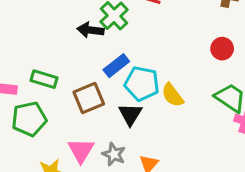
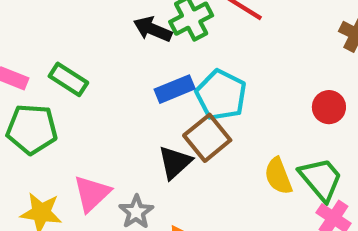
cyan pentagon: (142, 84) -> (221, 95), moved
yellow semicircle: (172, 95) -> (278, 176), moved
brown square: (89, 98) -> (207, 138), moved, turned -32

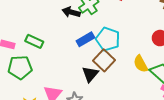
yellow semicircle: (278, 176) -> (141, 64), moved

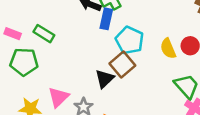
blue rectangle: (85, 39) -> (106, 19), moved, turned -54
yellow semicircle: (141, 64) -> (168, 48), moved

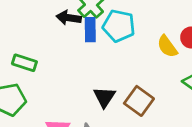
cyan pentagon: (130, 40) -> (119, 26), moved
brown square: (122, 65) -> (139, 101), moved

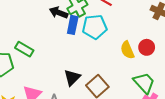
cyan pentagon: (119, 26) -> (95, 27), turned -30
green rectangle: (24, 63) -> (24, 49), moved

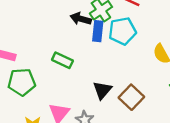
green rectangle: (24, 49) -> (62, 60), moved

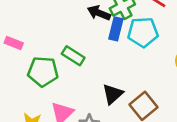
green pentagon: (22, 82) -> (43, 72), moved

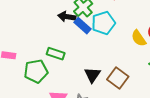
blue rectangle: (116, 29) -> (83, 26), turned -48

